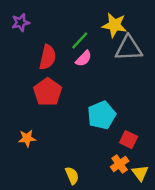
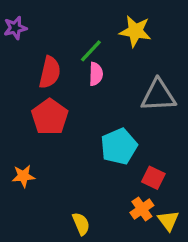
gray triangle: (129, 48) -> (158, 95), moved
pink semicircle: (84, 59) -> (96, 74), turned -42

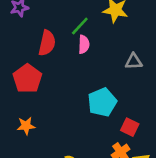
gray triangle: (158, 95) -> (134, 61), size x0.6
red pentagon: (50, 117) -> (27, 79), moved

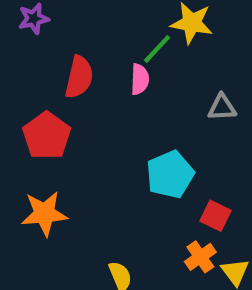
green line: (80, 26) -> (157, 49), moved
orange star: (26, 126) -> (44, 214), size x1.5

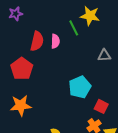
green line: (157, 49) -> (74, 28), turned -70
pink semicircle: (140, 79) -> (55, 41), moved

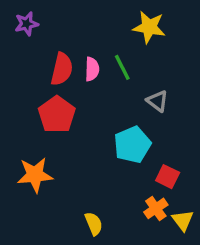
green line: (74, 28) -> (122, 67), moved
gray triangle: (104, 55) -> (158, 101), moved, turned 40
red pentagon: (22, 69) -> (57, 114), moved

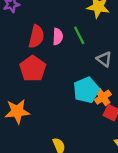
orange cross: (156, 208) -> (103, 97), moved

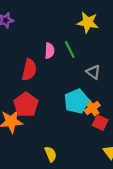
red semicircle: (36, 37) -> (29, 70), moved
red pentagon: (33, 69) -> (26, 105), moved

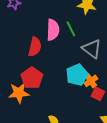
pink semicircle: (49, 51) -> (53, 30), size x1.5
gray triangle: (93, 72) -> (92, 49), size x1.5

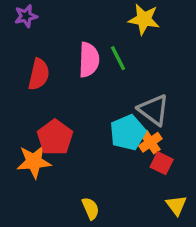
red semicircle: (35, 47) -> (39, 74), moved
gray triangle: (92, 49) -> (154, 110), moved

